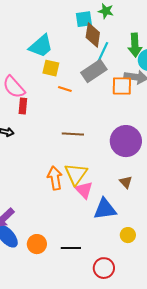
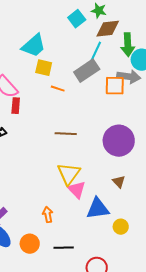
cyan square: (84, 19) -> (77, 19), turned -30
brown diamond: (93, 35) -> (108, 29), moved, turned 75
orange arrow: (55, 178) -> (48, 215), moved, size x0.7
yellow circle: (128, 235) -> (121, 227), moved

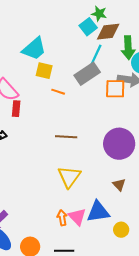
cyan square: (77, 19) -> (88, 27), moved
pink triangle: (77, 190) -> (77, 217), moved
orange arrow: (48, 215) -> (62, 218), moved

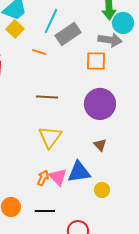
cyan line: (95, 57) -> (51, 21), moved
yellow square: (44, 71) -> (15, 29), moved, turned 30
orange square: (115, 89) -> (96, 61), moved
orange arrow: (62, 218) -> (43, 178), turned 35

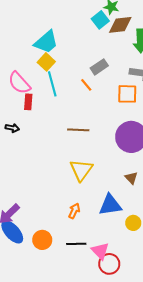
cyan line: (51, 21) -> (52, 84), moved, turned -40
gray rectangle: (68, 34) -> (99, 67), size x0.7
orange line: (39, 52) -> (86, 85), moved, turned 32
pink triangle: (58, 177) -> (100, 251), moved

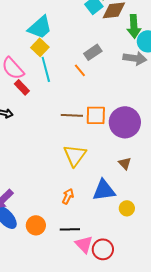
orange square: (127, 94) -> (96, 115), moved
red rectangle: (28, 102) -> (22, 87), turned -49
pink triangle: (100, 251) -> (84, 244), moved

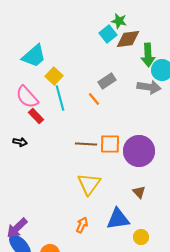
cyan trapezoid: (40, 27) -> (34, 56), moved

